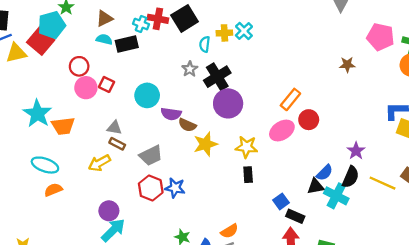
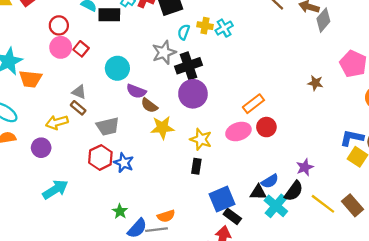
gray star: (190, 69) -> (164, 52), size x1.5
blue square: (281, 201) -> (222, 199), size x1.6
purple circle: (109, 211) -> (41, 148), moved

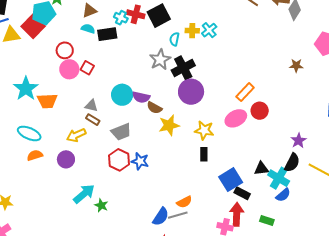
cyan circle: (117, 68) -> (122, 95), moved
blue semicircle: (270, 181) -> (283, 195), moved
green star: (120, 211) -> (101, 205), moved

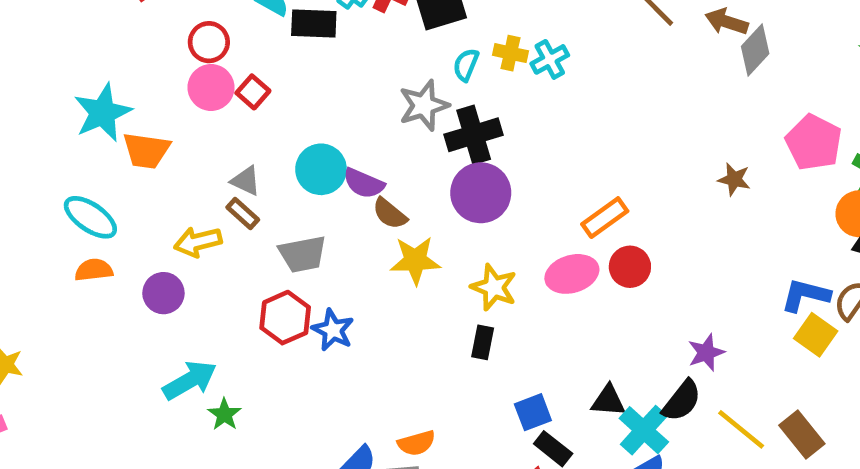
blue square: (231, 180) -> (533, 412), size x0.7

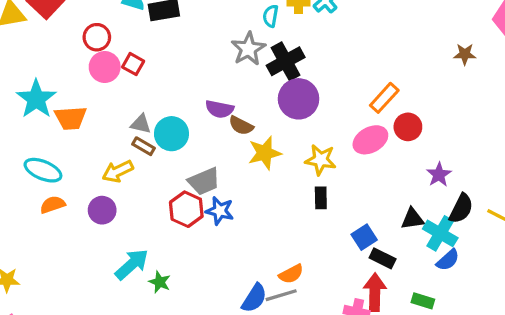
cyan circle: (321, 169) -> (171, 134), moved
gray trapezoid: (303, 254) -> (204, 181), moved
purple star: (706, 353) -> (439, 175), moved

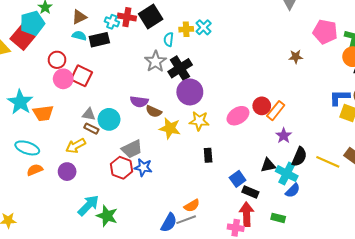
red square: (133, 64) -> (81, 76), size x1.5
orange rectangle: (384, 98) -> (276, 111), moved
yellow star: (265, 153) -> (170, 128), turned 30
yellow star: (321, 160) -> (199, 121), moved
green star: (160, 282) -> (107, 216), size x1.5

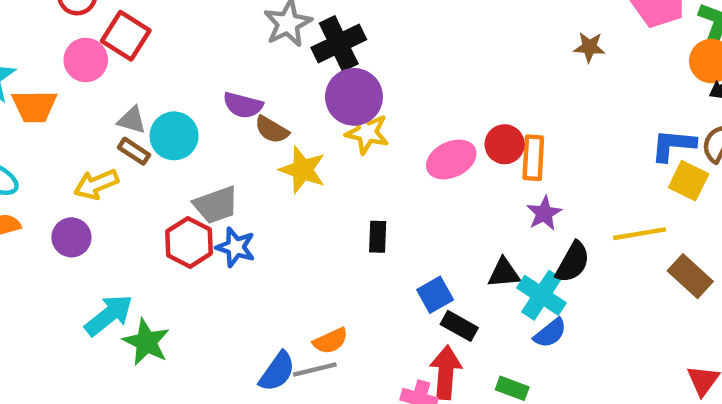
pink circle: (63, 79) -> (86, 60), moved
orange rectangle: (276, 111) -> (533, 158), turned -42
yellow star: (199, 121) -> (367, 132), moved
yellow line: (328, 162) -> (639, 234), moved, turned -40

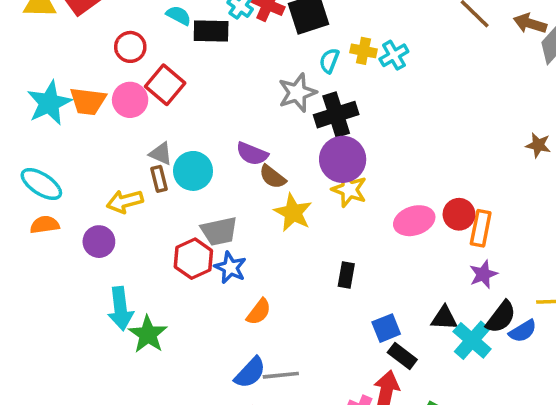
orange trapezoid: (34, 106) -> (88, 101), moved
brown rectangle: (134, 151) -> (159, 179), turned 35
cyan arrow: (109, 315) -> (120, 309), turned 114
blue semicircle: (550, 333) -> (523, 331), moved
orange semicircle: (330, 341) -> (259, 312), moved, turned -36

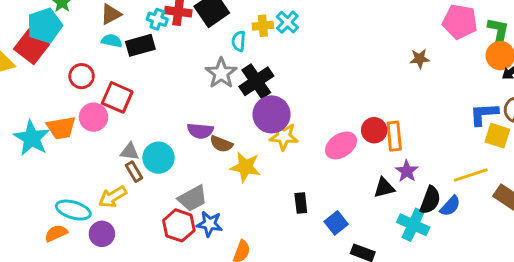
cyan ellipse: (41, 184) -> (73, 210), moved
black triangle: (444, 318) -> (384, 188), moved
blue square: (386, 328) -> (336, 223), moved

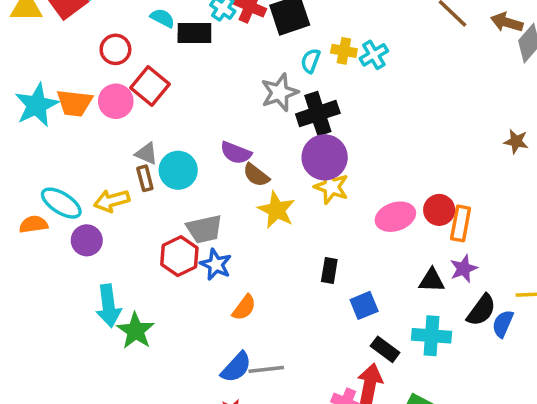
blue semicircle: (450, 206) -> (503, 324), turned 145
cyan cross: (413, 225) -> (432, 336), moved, turned -36

